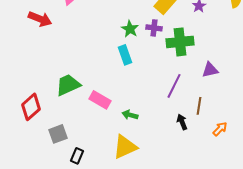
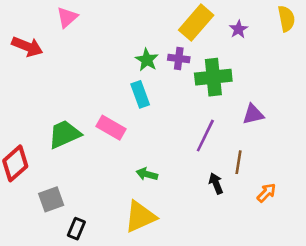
pink rectangle: (100, 100) -> (111, 128), moved

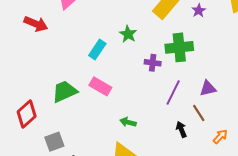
purple cross: (179, 58) -> (153, 63), moved
cyan rectangle: (140, 94) -> (97, 49), moved, turned 54
purple triangle: (253, 114) -> (208, 88), moved
brown line: (239, 162) -> (199, 113), turned -42

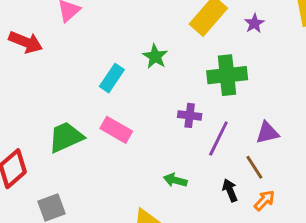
purple cross: (153, 63) -> (190, 115), moved
green arrow: (128, 122) -> (175, 180), moved
orange arrow: (220, 137) -> (264, 200), moved

